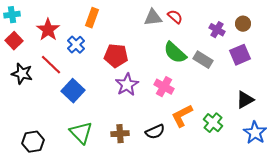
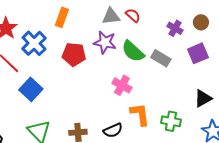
orange rectangle: (92, 18) -> (62, 17), moved
blue cross: (76, 45) -> (34, 43), size x1.4
purple star: (127, 85) -> (105, 42), moved, turned -30
orange L-shape: (182, 116) -> (140, 114), turned 110
green cross: (213, 123) -> (171, 121), turned -30

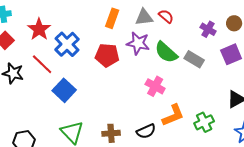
orange rectangle: (62, 17) -> (112, 18), moved
orange L-shape: (140, 114) -> (173, 115), turned 75
green cross: (171, 121) -> (204, 122), turned -36

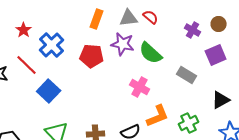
red star: (39, 29) -> (24, 30), size x0.7
gray rectangle: (194, 59) -> (187, 75), moved

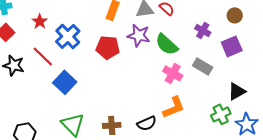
purple cross: (193, 30) -> (203, 30), moved
pink cross: (140, 87) -> (173, 73), moved
green cross: (189, 123) -> (221, 114), moved

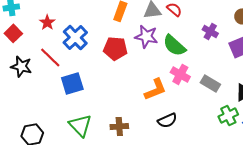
gray rectangle: (203, 66) -> (210, 83), moved
blue square: (65, 82) -> (72, 83), turned 30
orange L-shape: (174, 107) -> (155, 89), moved
black semicircle: (147, 123) -> (167, 120), moved

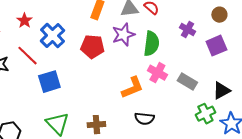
purple star: (146, 36) -> (123, 35), turned -30
green semicircle: (174, 45) -> (151, 44), turned -125
black semicircle: (167, 120) -> (144, 119), turned 30

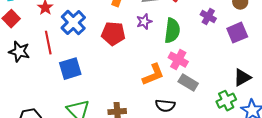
purple star: (123, 35) -> (144, 22), size x0.7
red line: (27, 56) -> (48, 43), turned 35
gray rectangle: (187, 82) -> (188, 83), moved

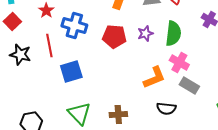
purple star: (144, 22) -> (145, 34), moved
blue cross: (73, 23) -> (74, 26), turned -30

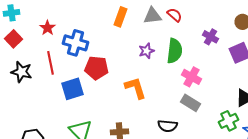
red pentagon: (114, 36) -> (96, 68), moved
pink cross: (179, 62) -> (192, 77), moved
orange L-shape: (154, 78) -> (136, 88), moved, turned -85

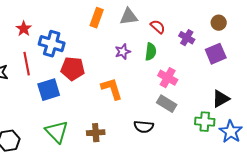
red semicircle: (174, 15) -> (158, 27), moved
green semicircle: (174, 51) -> (151, 52), size x0.7
green cross: (228, 121) -> (205, 122), turned 30

